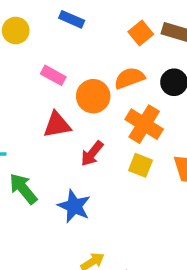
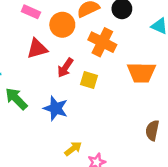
yellow square: (140, 165) -> (89, 80), moved

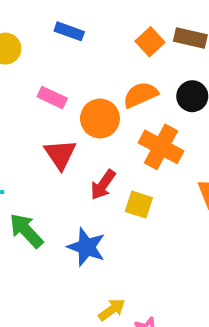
red triangle: (37, 49) -> (60, 154), turned -50

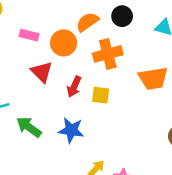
orange cross: (161, 147) -> (108, 54), turned -32

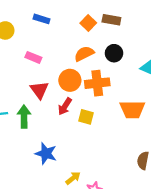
orange circle: (64, 43) -> (70, 80), moved
green arrow: (29, 127) -> (24, 117), moved, turned 45
blue star: (71, 130) -> (46, 153), moved

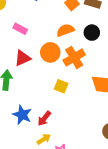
orange cross: (97, 83) -> (74, 57), turned -30
red triangle: (39, 90) -> (22, 58), turned 36
red arrow: (65, 106) -> (44, 119), moved

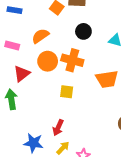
orange semicircle: (65, 30) -> (40, 36), moved
orange cross: (74, 57) -> (72, 60), turned -30
blue star: (22, 115) -> (33, 143), moved

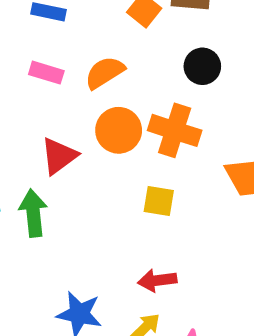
pink rectangle: (12, 45) -> (46, 73), moved
red arrow: (58, 128) -> (157, 280), moved, turned 56

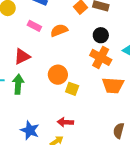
orange circle: (119, 130) -> (58, 75), moved
orange cross: (175, 130) -> (101, 57), moved
red triangle: (59, 156) -> (22, 56), moved

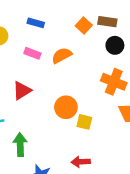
black circle: (101, 35) -> (115, 45), moved
green arrow: (18, 84) -> (20, 145), moved

